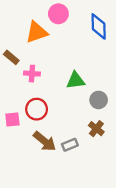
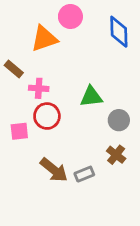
red circle: (37, 109) -> (47, 116), moved
pink square: (12, 119) -> (19, 131), moved

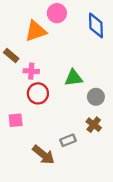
pink square: (19, 131) -> (16, 120), moved
brown arrow: (54, 170) -> (43, 155), moved

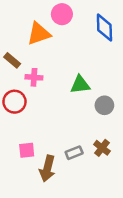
red circle: (38, 93) -> (15, 102), moved
pink square: (16, 120) -> (27, 150), moved
brown cross: (94, 125) -> (102, 148), moved
brown arrow: (43, 155) -> (47, 168), turned 65

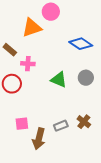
blue diamond: (104, 28) -> (81, 44), moved, turned -55
green triangle: (80, 85) -> (59, 80), moved, turned 30
gray circle: (104, 105) -> (86, 78), moved

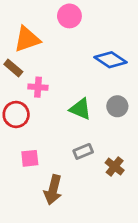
orange triangle: (32, 28) -> (27, 39), moved
pink square: (22, 124) -> (30, 158), moved
gray rectangle: (61, 126) -> (83, 151), moved

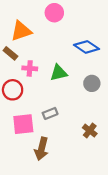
green triangle: (80, 109) -> (59, 73), moved, turned -36
gray rectangle: (83, 151) -> (50, 113), moved
pink square: (30, 158) -> (23, 124), size x1.5

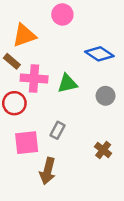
pink cross: (30, 68) -> (34, 79), size x1.5
gray rectangle: (50, 113) -> (57, 130), turned -40

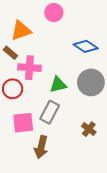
green triangle: (67, 83) -> (58, 85), moved
gray circle: (106, 96) -> (91, 82), size x1.6
gray rectangle: (57, 130) -> (50, 112), size x1.5

